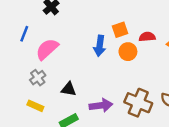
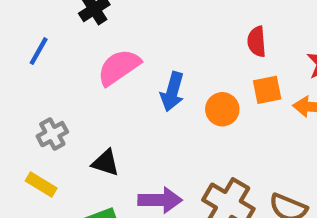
orange square: (120, 30) -> (267, 90), moved
red semicircle: (147, 37) -> (257, 42), moved, turned -98
pink semicircle: (47, 49) -> (119, 67), moved

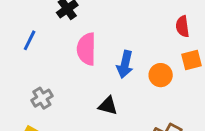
pink semicircle: (119, 67) -> (86, 49), turned -52
black triangle: (105, 163) -> (108, 106), moved

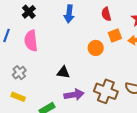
pink semicircle: (86, 49) -> (31, 41), moved
blue arrow: (125, 64) -> (69, 14), moved

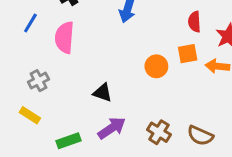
red semicircle: (106, 14) -> (194, 22), moved
brown cross: (106, 91) -> (159, 132), size x0.7
purple arrow: (74, 95) -> (112, 128), turned -36

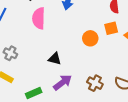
pink semicircle: (64, 37) -> (39, 18), moved
gray cross: (38, 81) -> (10, 53), turned -32

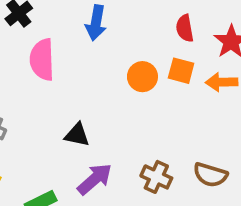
orange square: (111, 28) -> (181, 71), turned 32
orange circle: (90, 38) -> (142, 77), moved

